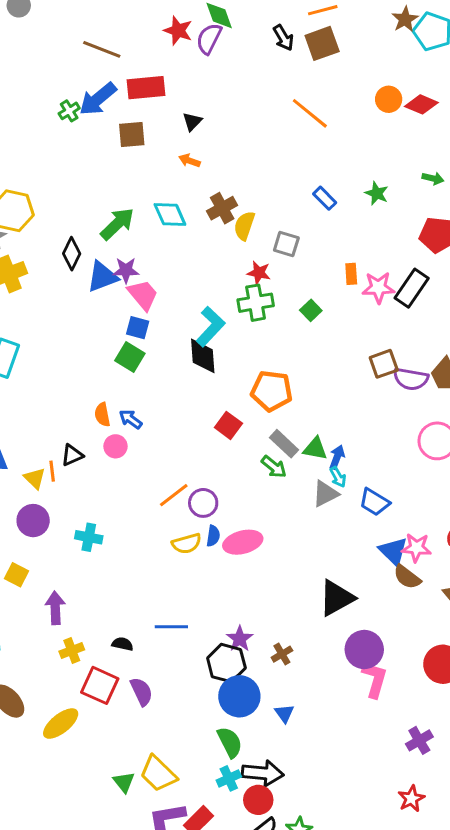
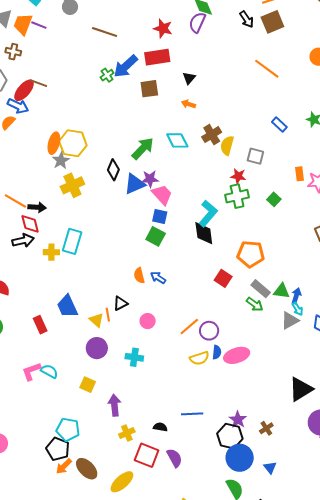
red star: (178, 31) -> (163, 28), moved
brown line: (102, 49) -> (105, 32), moved
pink circle: (116, 446) -> (148, 321), moved

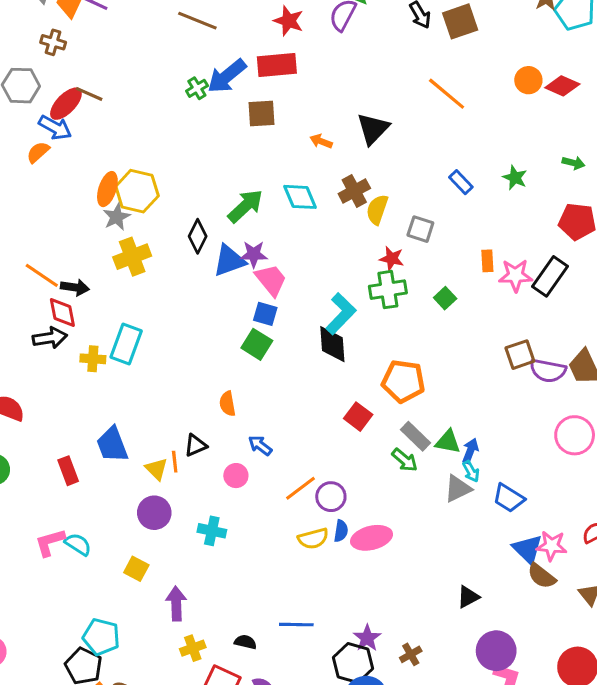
black triangle: (189, 78) -> (373, 129), moved, size x1.6
blue arrow: (158, 278) -> (260, 445), moved
black triangle: (301, 389) -> (468, 597), size x0.6

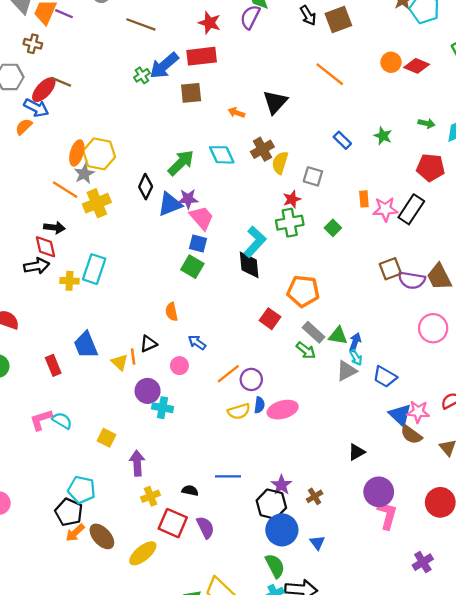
red star: (392, 259) -> (292, 199), turned -30
orange line: (42, 275) -> (65, 190), moved
purple circle: (154, 513) -> (148, 391), moved

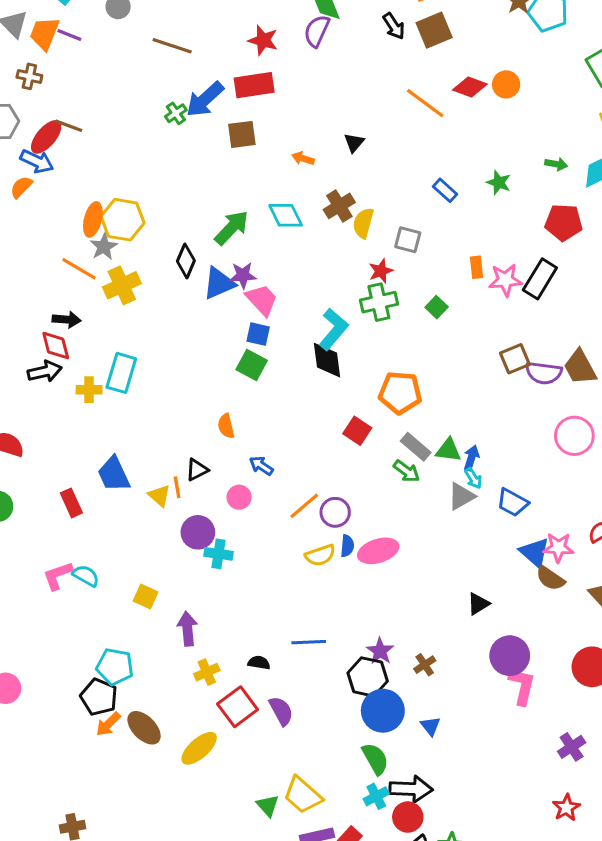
red diamond: (417, 66) -> (470, 87), moved
black triangle: (275, 102) -> (354, 143), size x0.6
red square: (173, 523) -> (238, 707), turned 32

